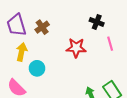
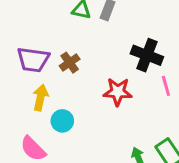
black cross: (97, 22) -> (147, 55), size x1.5
purple trapezoid: (16, 25) -> (33, 60), turned -65

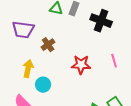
black cross: (147, 55) -> (101, 21), moved
purple trapezoid: (33, 60) -> (23, 30), moved

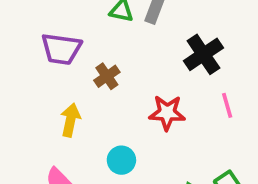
black cross: (101, 21) -> (203, 54), moved, turned 35
cyan circle: (43, 85) -> (121, 160), moved

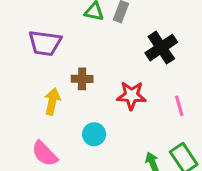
brown cross: (107, 76) -> (82, 79), moved, turned 36
pink line: (227, 105) -> (179, 106), moved

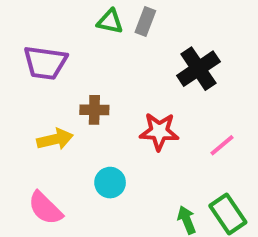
yellow arrow: (52, 101) -> (55, 139), turned 65
pink line: (179, 106) -> (222, 145), turned 66

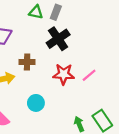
black cross: (198, 69) -> (58, 39), moved
pink line: (222, 145) -> (89, 75), moved

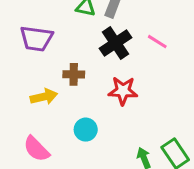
pink line: (89, 75) -> (157, 42), moved, turned 72

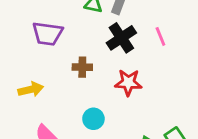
pink line: (157, 42) -> (160, 36), turned 36
yellow arrow: (44, 97) -> (31, 89), moved

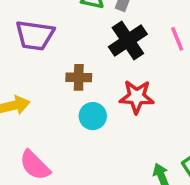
cyan circle: (93, 119) -> (93, 116), moved

